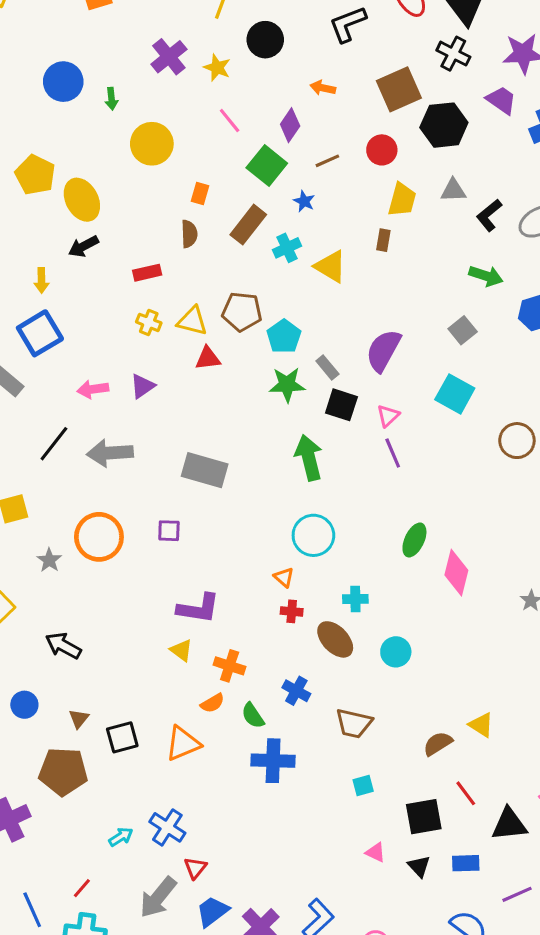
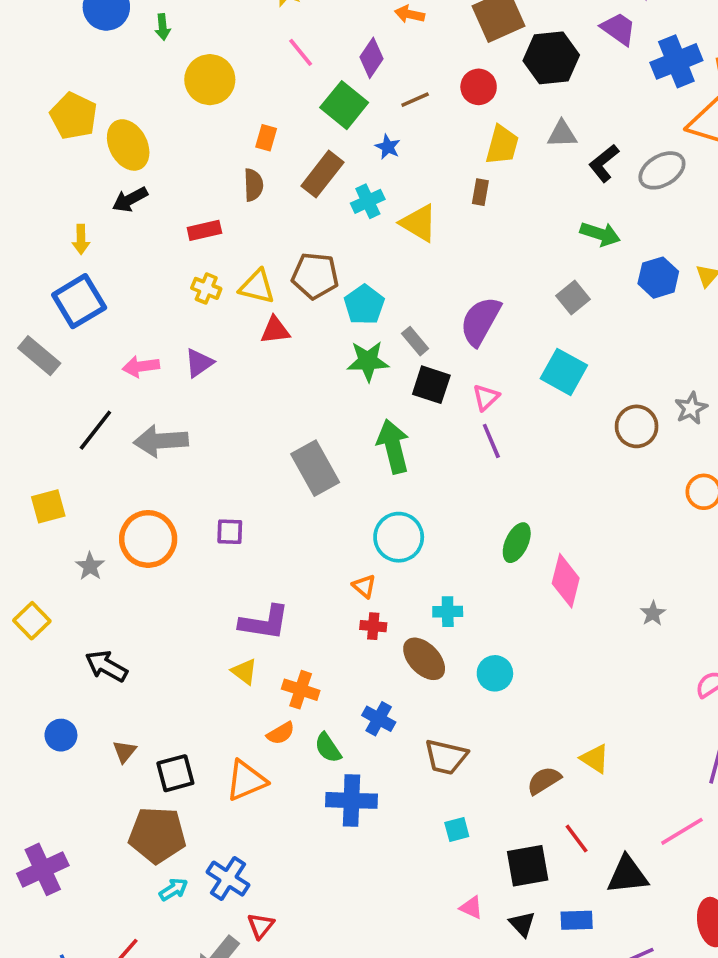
gray rectangle: (205, 470) -> (315, 468), moved, turned 45
brown pentagon: (63, 772) -> (157, 835), moved

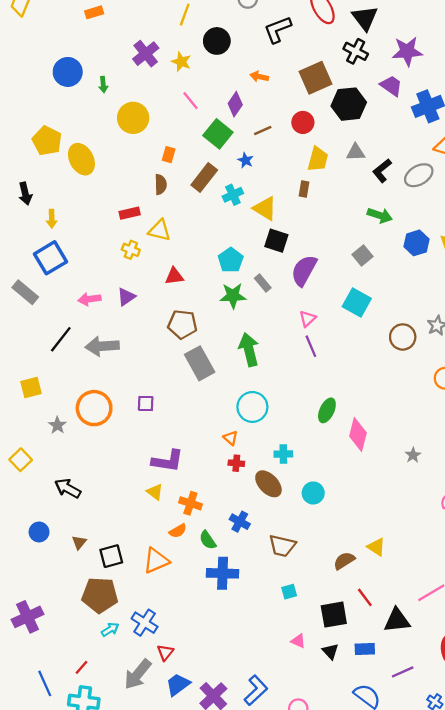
black arrow: (130, 199) -> (25, 194), moved, turned -75
brown pentagon: (315, 276) -> (182, 324), moved
yellow triangle: (257, 287) -> (159, 230), moved
black square: (431, 385) -> (276, 241), moved

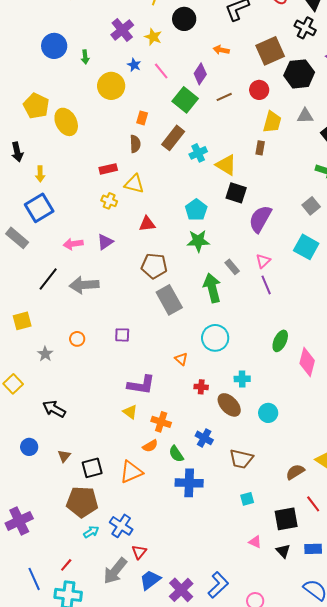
blue star: (246, 160) -> (134, 65), moved
gray rectangle: (263, 283) -> (232, 267), moved
orange circle: (94, 408) -> (77, 339), size x0.5
orange triangle: (231, 438) -> (181, 359), moved

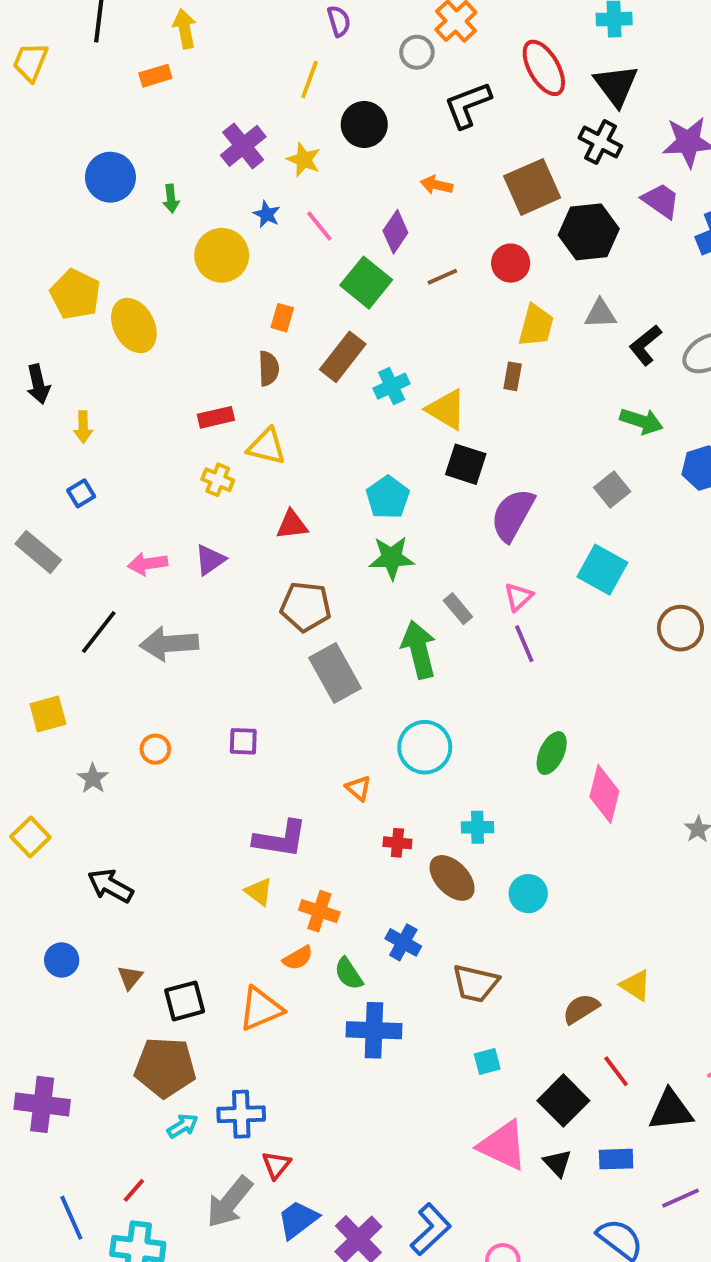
blue square: (39, 208) -> (81, 493), size x0.5
black square: (286, 519) -> (563, 1101), turned -35
purple cross: (19, 521) -> (42, 1104), turned 32
blue cross: (121, 526) -> (241, 1114), turned -35
pink triangle: (255, 542) -> (503, 1145), size x2.0

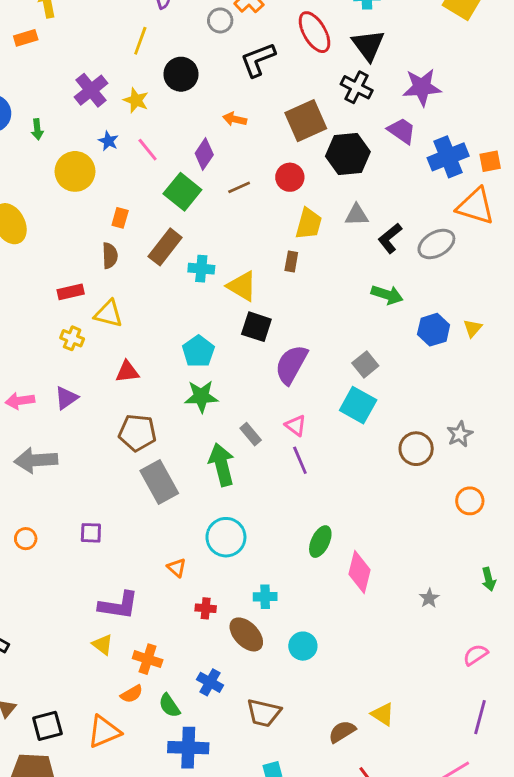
cyan cross: (392, 386) -> (201, 269), turned 30
gray square: (612, 490) -> (365, 364), moved
pink triangle: (518, 597) -> (296, 425), turned -40

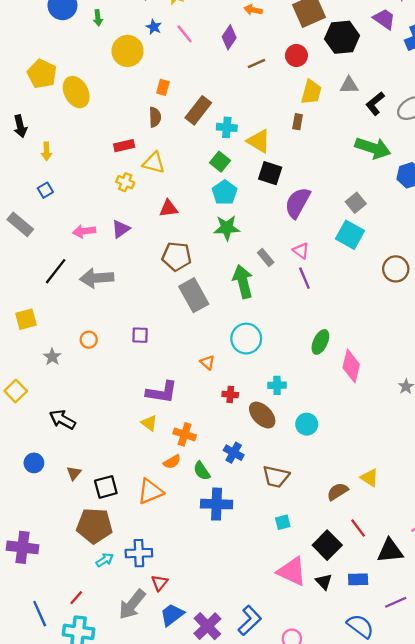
green square: (182, 192) -> (220, 162), moved, size x0.7
green arrow: (387, 295) -> (373, 148), size x1.4

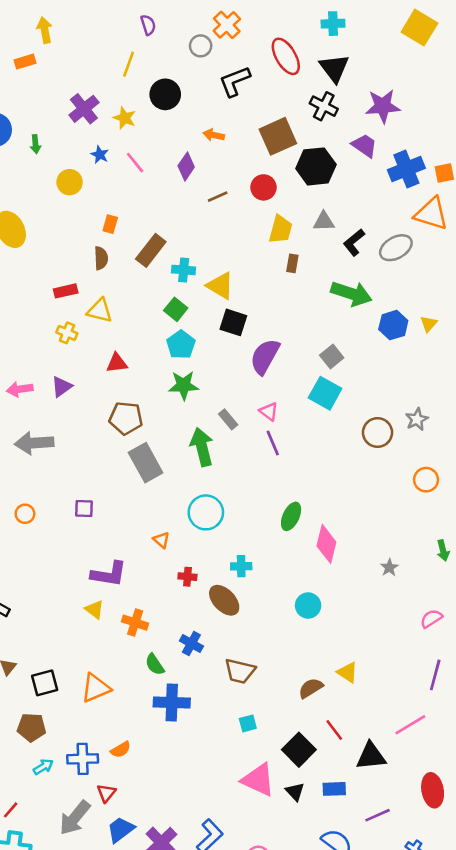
yellow circle: (128, 51) -> (70, 182), size x0.7
brown rectangle: (298, 122) -> (292, 263), moved
cyan circle: (307, 424) -> (308, 605), moved
orange semicircle: (172, 462) -> (121, 750), moved
brown pentagon: (94, 526) -> (32, 727), size x0.7

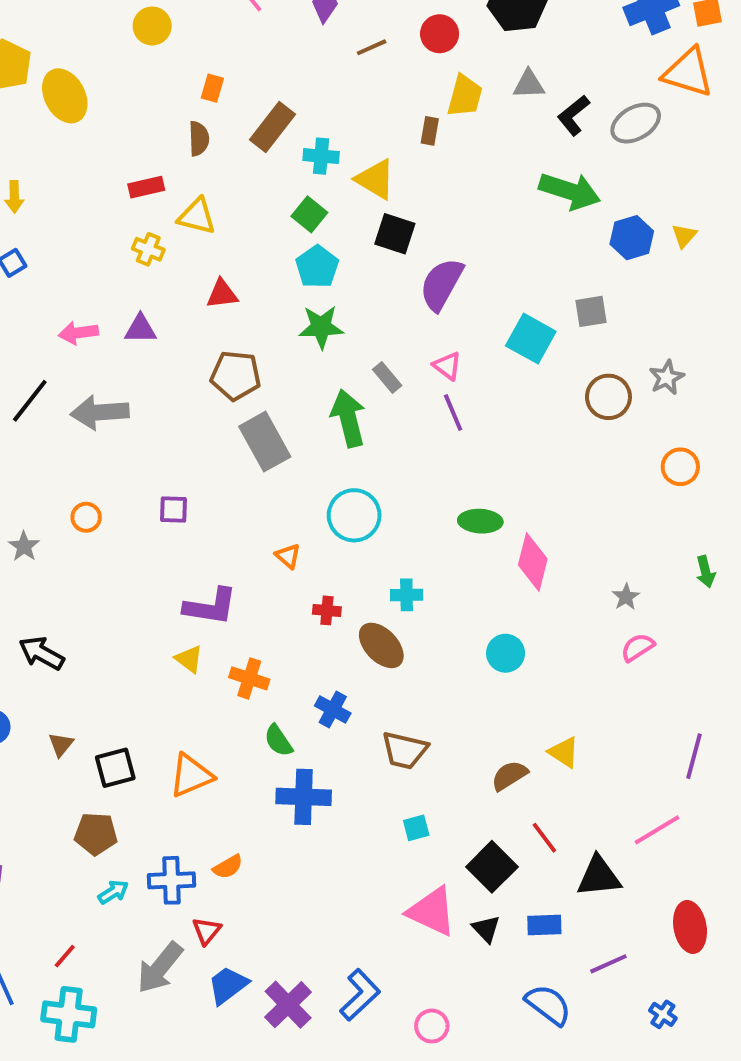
brown rectangle: (292, 263) -> (430, 131), moved
gray square: (332, 356) -> (591, 311), moved, turned 30
purple triangle: (62, 387) -> (140, 329), turned 35
green ellipse: (291, 516) -> (480, 521), turned 68
pink semicircle: (431, 619) -> (638, 647), moved

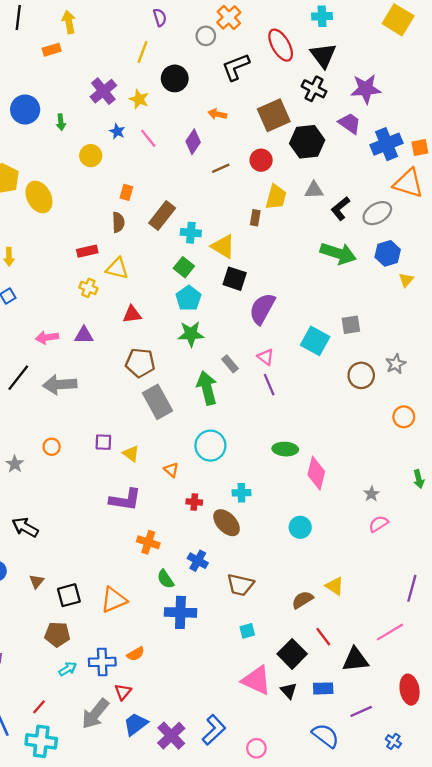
blue hexagon: (632, 238) -> (388, 253), moved
yellow triangle: (189, 659) -> (131, 454), moved

